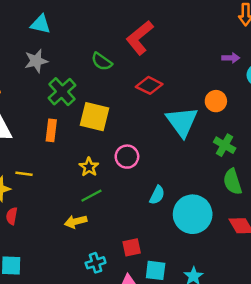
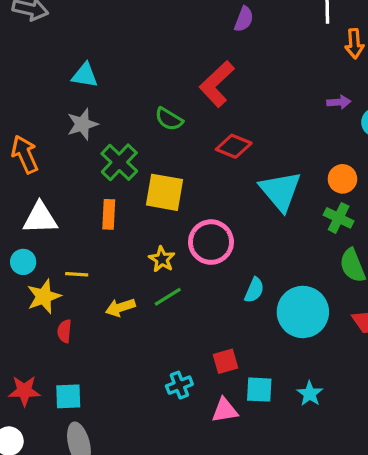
orange circle: (216, 101) -> (342, 179), moved
pink circle: (127, 157) -> (211, 242), size x1.4
yellow arrow: (76, 222) -> (120, 307), moved

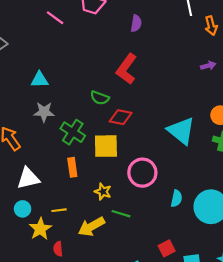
gray star: (82, 124) -> (44, 112), turned 30
red diamond: (234, 146) -> (121, 117), moved
yellow star: (162, 259) -> (103, 192), moved
green line: (168, 297) -> (121, 214), turned 60
yellow arrow: (120, 307) -> (91, 226), size x1.4

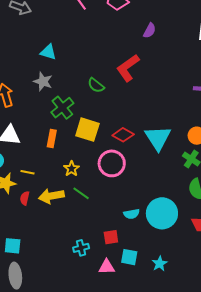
red diamond: (121, 117) -> (123, 135), moved
cyan semicircle: (177, 198) -> (132, 214), moved, turned 49
red semicircle: (58, 249) -> (25, 198), moved

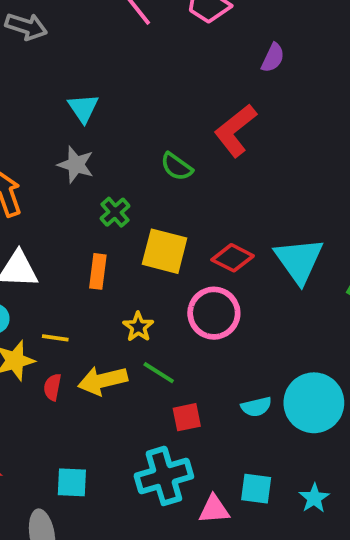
cyan triangle: (48, 52) -> (83, 108), turned 42
green cross: (62, 108) -> (115, 212), size x0.7
red square: (111, 237) -> (187, 417), moved
cyan square: (13, 246) -> (72, 482), moved
cyan cross: (81, 248) -> (164, 476), size x1.8

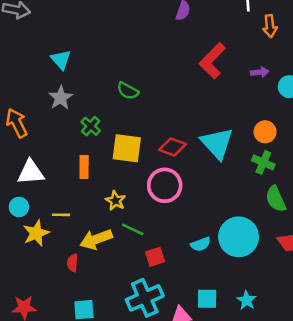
red L-shape: (235, 130) -> (212, 61), moved
gray star: (76, 165) -> (61, 98), turned 30
red semicircle: (52, 387) -> (73, 263), moved

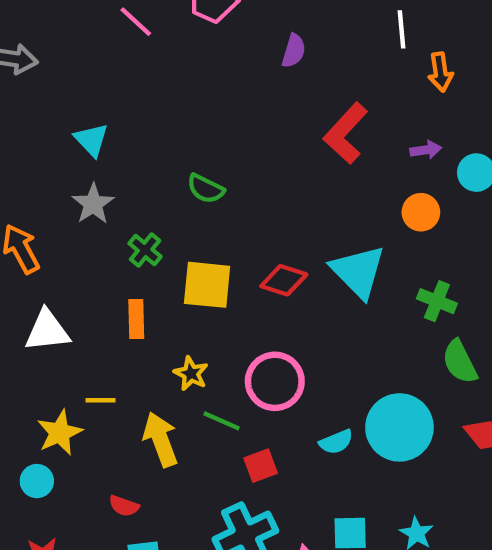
orange circle: (265, 132) -> (421, 212), moved
pink circle: (165, 185) -> (275, 381), moved
cyan circle: (19, 207) -> (37, 481), moved
yellow arrow: (96, 239) -> (161, 439), turned 92
red semicircle: (73, 263) -> (124, 506), moved, turned -72

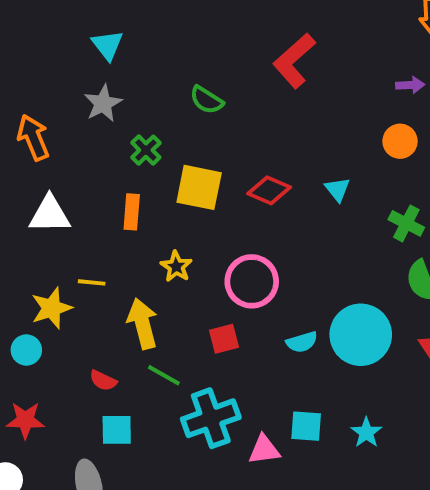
red L-shape: (346, 133) -> (294, 61), moved
cyan triangle: (358, 272) -> (338, 189), size x0.5
green line: (222, 421) -> (164, 375), moved
red square: (261, 466) -> (224, 339), moved

